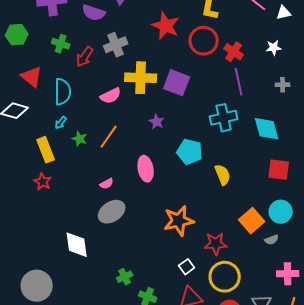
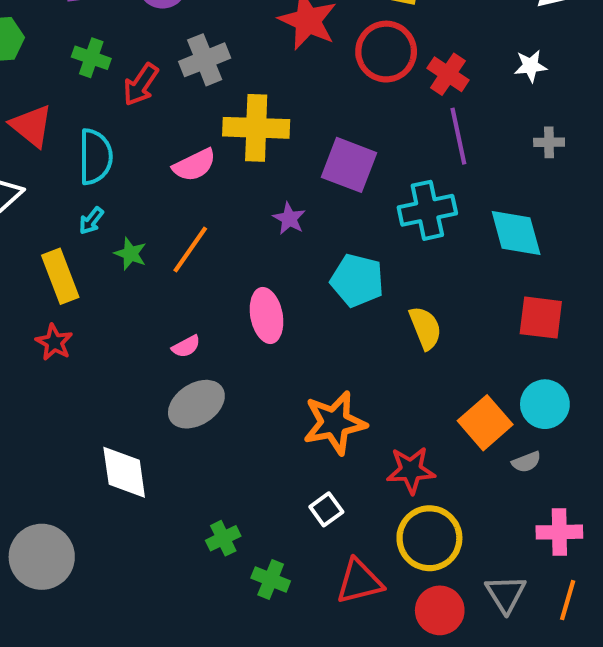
purple square: (177, 83) -> (349, 165), moved
white square: (187, 267) -> (326, 509), moved

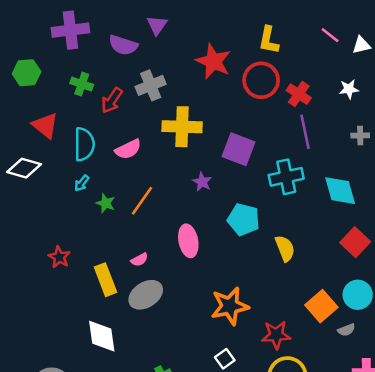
pink semicircle: (194, 165) -> (128, 149), moved
yellow rectangle: (60, 276) -> (106, 280), moved
red square: (541, 318) -> (355, 242), turned 36

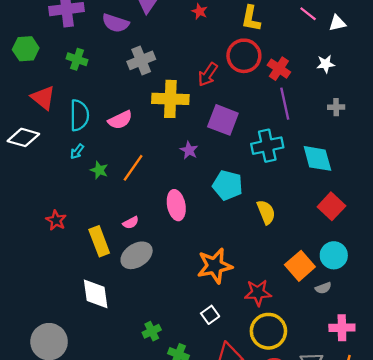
red star: (213, 61) -> (200, 11), moved, size x0.5
red arrow: (112, 100) -> (208, 74), moved

